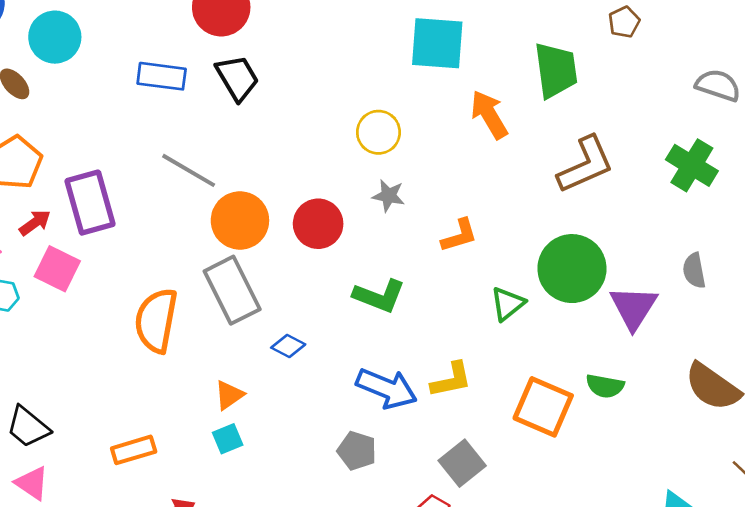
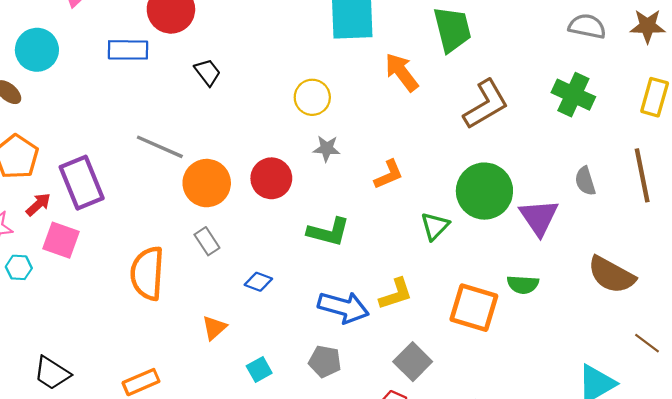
blue rectangle: (162, 76) -> (128, 50), moved
black trapezoid: (237, 78) -> (207, 72), moved, size x0.7
gray rectangle: (232, 290) -> (207, 241), size x0.5
cyan square: (228, 439) -> (259, 369), moved

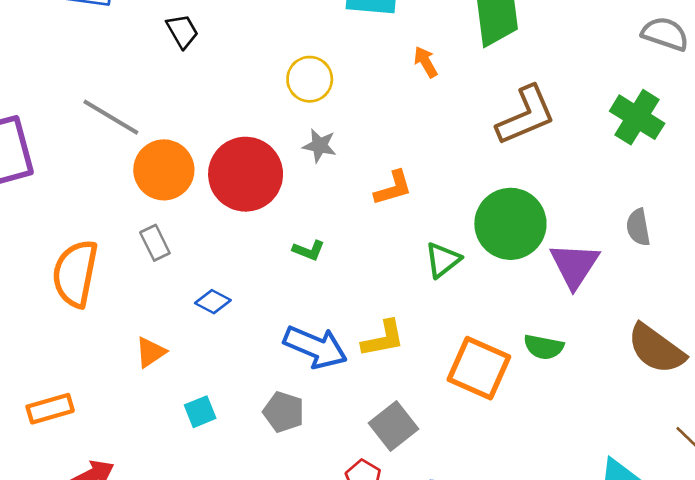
orange arrow: (402, 72) -> (426, 62), size x0.6
red circle: (271, 178) -> (246, 174), size x1.4
green L-shape: (329, 232) -> (309, 250), size x0.6

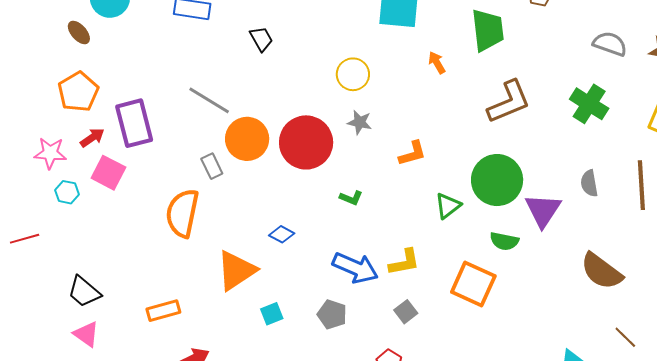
gray rectangle: (155, 243) -> (212, 166), moved
green semicircle: (544, 347) -> (504, 241), moved
orange triangle: (151, 352) -> (236, 271), size x1.8
gray square: (394, 426) -> (406, 312), moved, size x0.7

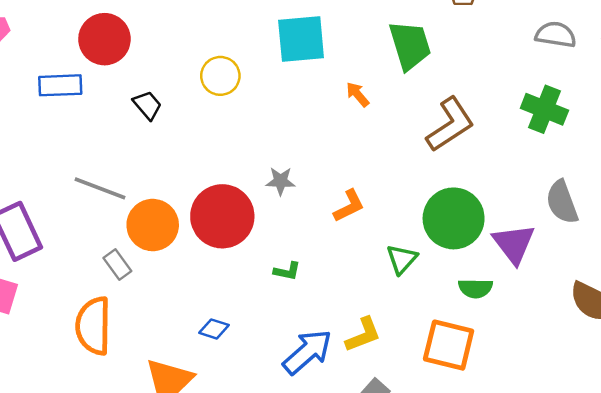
yellow circle: (353, 74) -> (220, 76), moved
gray semicircle: (589, 183) -> (562, 202), size x1.4
blue arrow: (355, 268) -> (307, 352), turned -54

